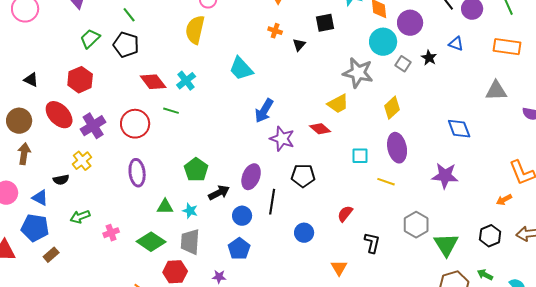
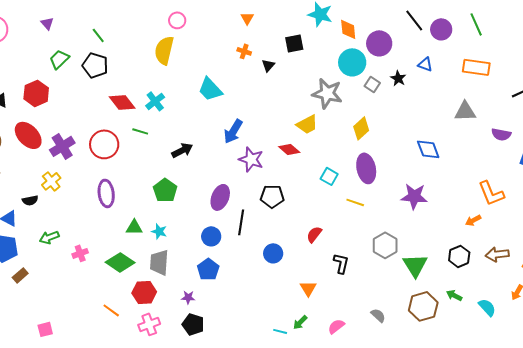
red hexagon: (80, 80) -> (36, 93), moved
cyan square: (360, 156) -> (329, 176), turned 30
black arrow: (219, 193) -> (182, 150), moved

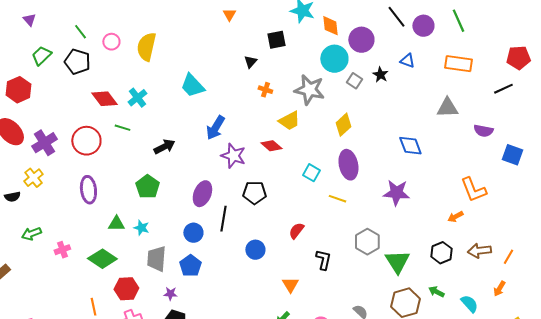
pink circle: (177, 20) -> (111, 42), moved
orange cross: (244, 51) -> (265, 90), moved
gray trapezoid: (159, 262) -> (156, 259), moved
orange line: (111, 310) -> (93, 307), turned 42

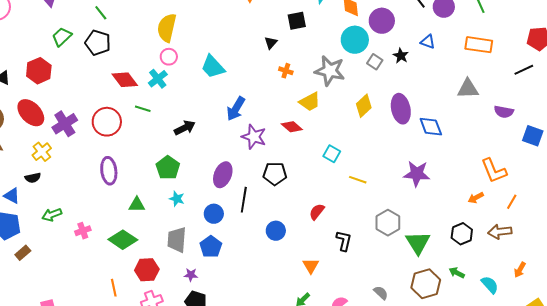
pink circle: (111, 42) -> (169, 57), moved
purple ellipse: (348, 165) -> (401, 109), moved
yellow cross: (33, 178) -> (42, 152), moved
cyan star: (141, 228) -> (177, 199), moved
orange line: (508, 257) -> (512, 202), moved

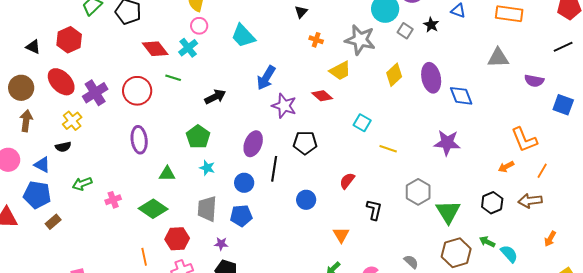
black line: (524, 70) -> (563, 47), moved
blue pentagon: (211, 247) -> (241, 216), turned 30
cyan semicircle: (490, 285) -> (509, 254), moved

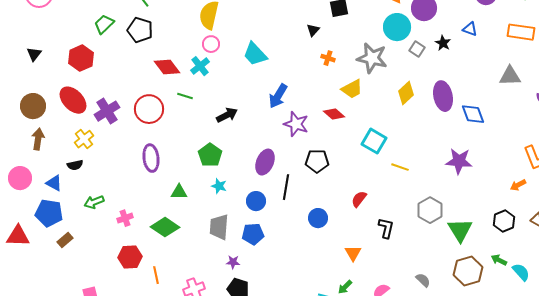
black triangle: (33, 47) -> (34, 54), moved, turned 42
cyan square: (362, 123) -> (374, 141), size x1.4
red hexagon: (177, 239) -> (130, 257), moved

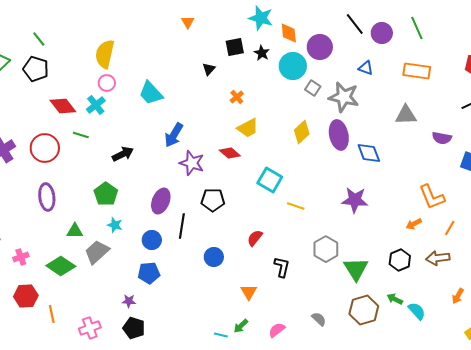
black star: (443, 43) -> (262, 53), moved
orange cross: (328, 58) -> (237, 97), moved, turned 32
gray star: (372, 58) -> (344, 97), moved
gray trapezoid: (219, 227) -> (97, 252), moved, turned 44

